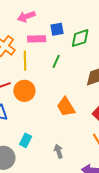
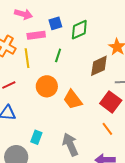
pink arrow: (26, 17) -> (23, 14), turned -138
orange circle: (24, 91) -> (47, 86), moved
gray arrow: (59, 151) -> (70, 145), size x1.6

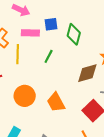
green diamond: (79, 30) -> (74, 34), turned -60
orange circle: (47, 86) -> (25, 96), moved

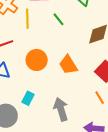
green line: (49, 56) -> (59, 19), turned -64

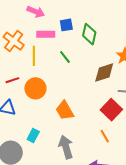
orange circle: (37, 60) -> (35, 88), moved
orange trapezoid: (68, 65) -> (65, 111), moved

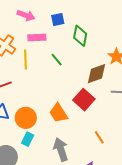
blue square: (66, 25) -> (58, 20), moved
orange circle: (35, 88) -> (26, 118), moved
red square: (111, 110) -> (84, 100), moved

